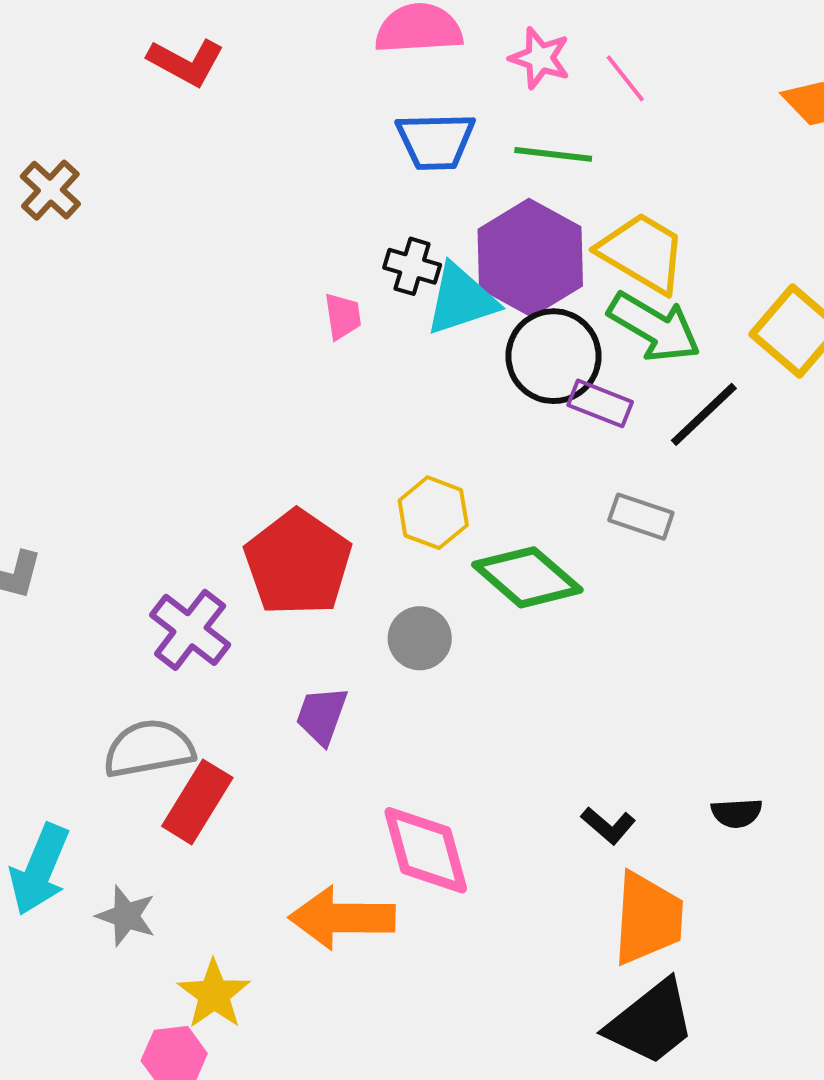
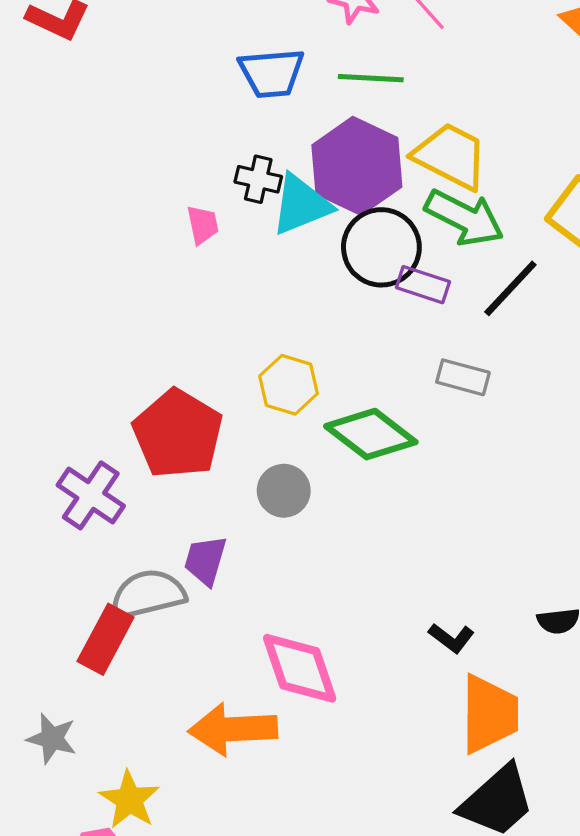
gray semicircle: (149, 749) -> (148, 594), moved

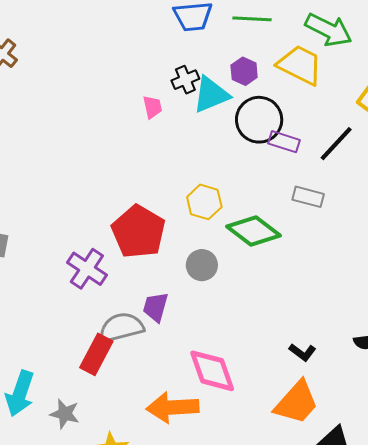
purple hexagon: (357, 166) -> (244, 71), size x0.5
black cross: (258, 179) -> (185, 80), turned -36
green arrow: (464, 218) -> (329, 30), moved
orange trapezoid: (489, 714) -> (296, 402), moved, turned 42

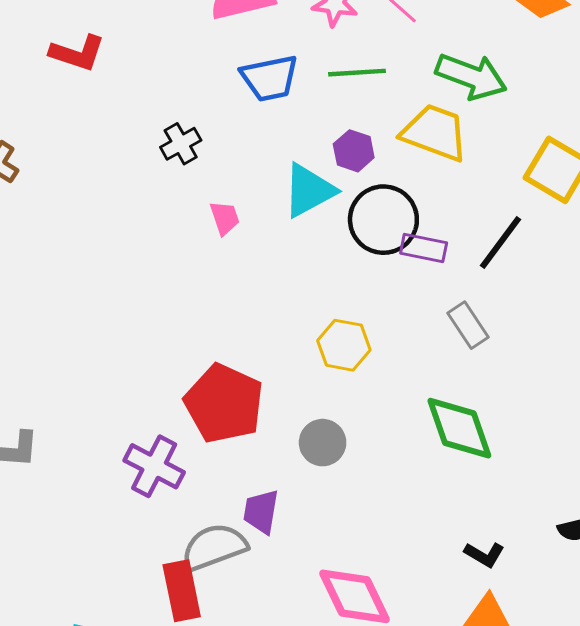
black cross: (185, 80) -> (181, 144), moved
gray rectangle: (308, 197) -> (468, 325), turned 48
yellow hexagon: (204, 202) -> (344, 345), moved
green diamond: (254, 231) -> (459, 428), moved, turned 40
red rectangle: (96, 354) -> (182, 591), turned -33

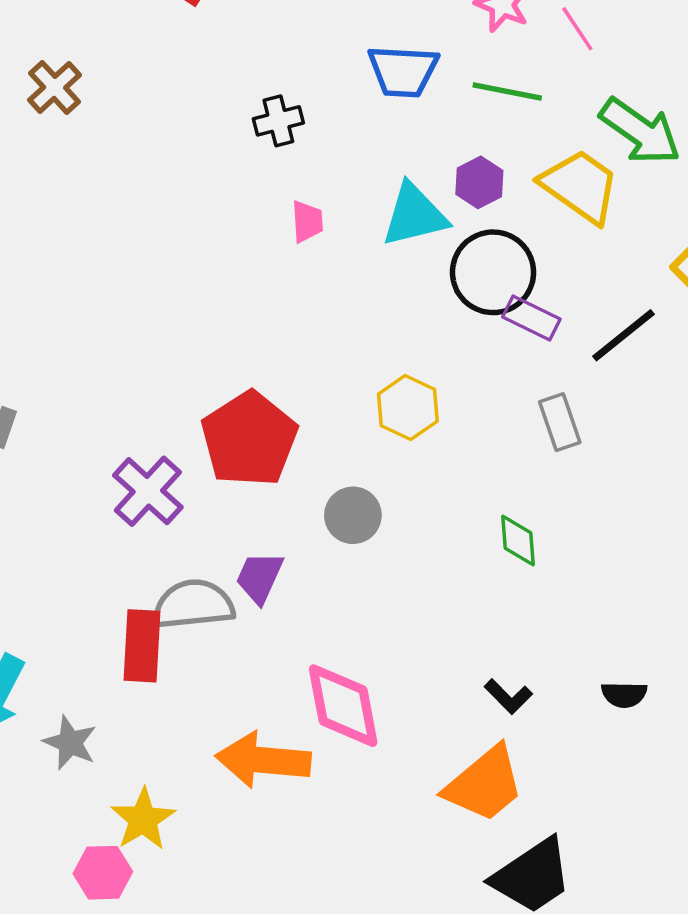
green diamond: (459, 428) -> (518, 540), size x0.6

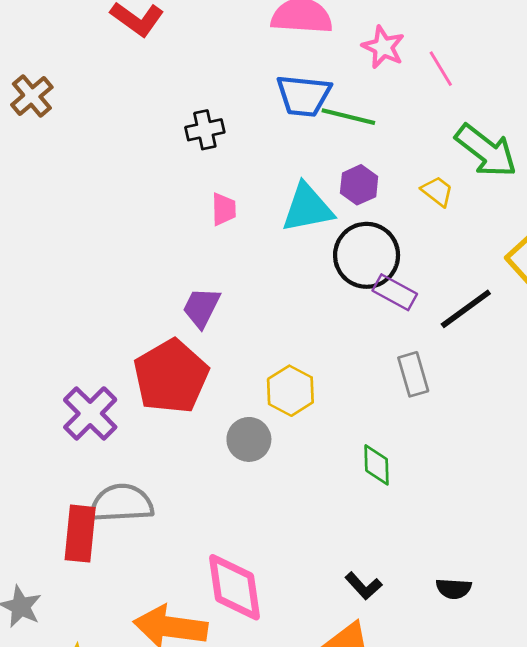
green line: (507, 92) -> (348, 117), moved
yellow trapezoid: (580, 186) -> (437, 191), size x0.5
yellow hexagon: (408, 408) -> (290, 391), moved
purple trapezoid: (260, 577) -> (201, 308), moved

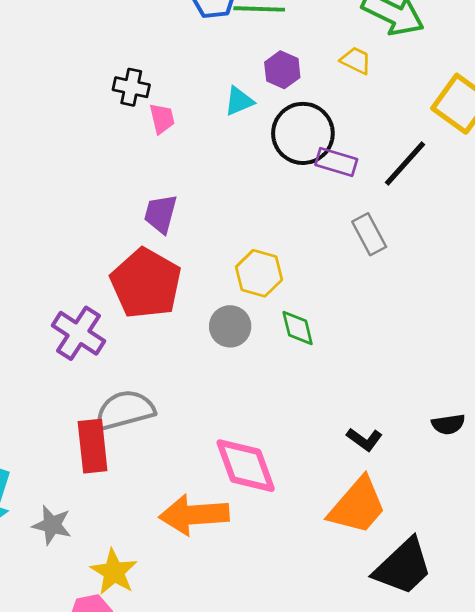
black cross: (205, 130) -> (131, 87), moved, turned 36
cyan triangle: (307, 208) -> (239, 101), size x0.6
green diamond: (377, 465) -> (298, 328), moved

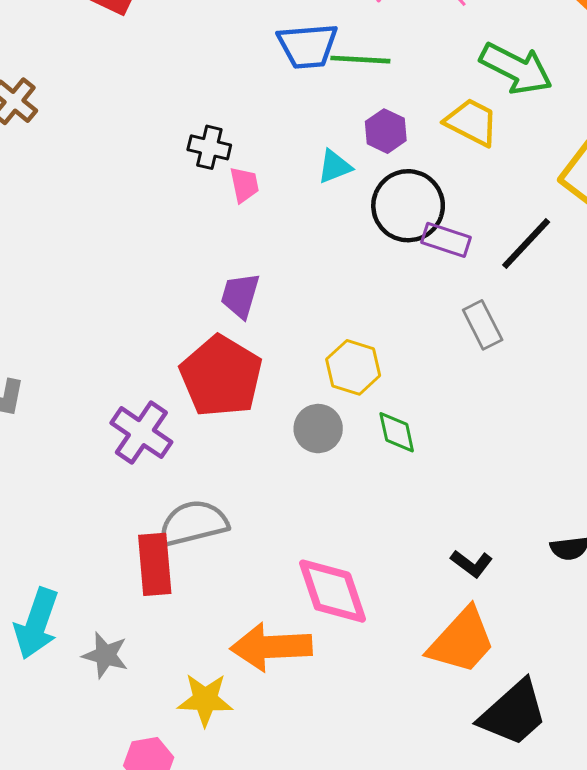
yellow trapezoid: (356, 61) -> (472, 122), size x1.5
yellow star: (114, 572) -> (205, 700), moved, turned -30

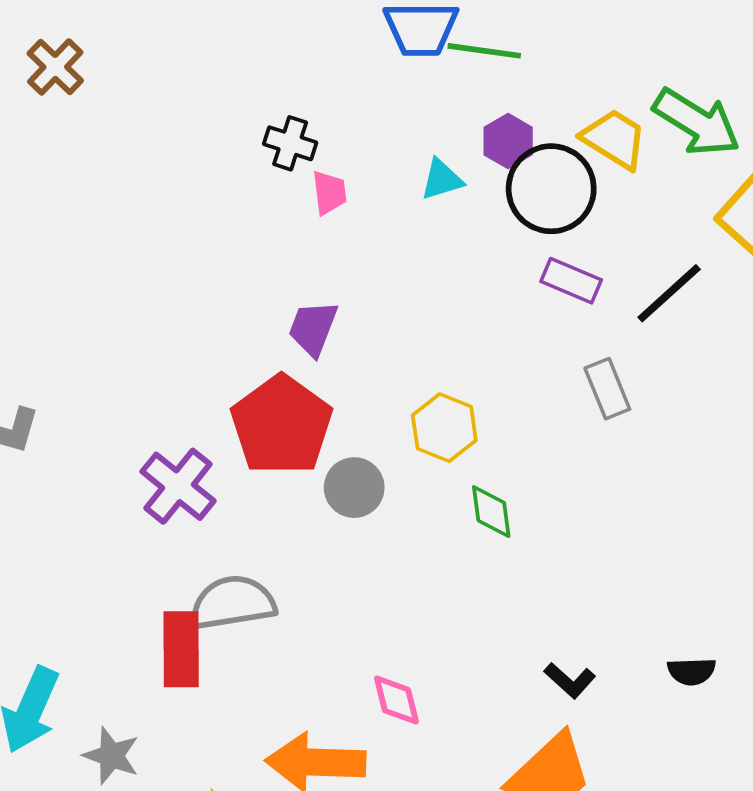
green arrow: (516, 69) -> (697, 122), moved
black circle: (408, 206) -> (551, 189), moved
gray circle: (318, 429) -> (354, 488), moved
pink diamond: (332, 591) -> (396, 700), size x0.6

